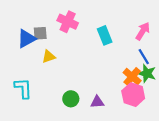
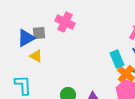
cyan rectangle: (105, 35) -> (117, 59), moved
yellow triangle: (49, 57) -> (36, 56), moved, turned 48

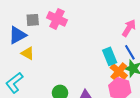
gray square: (39, 33) -> (33, 20), moved
cyan L-shape: (23, 85) -> (14, 83), turned -125

